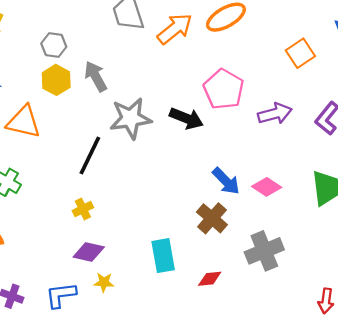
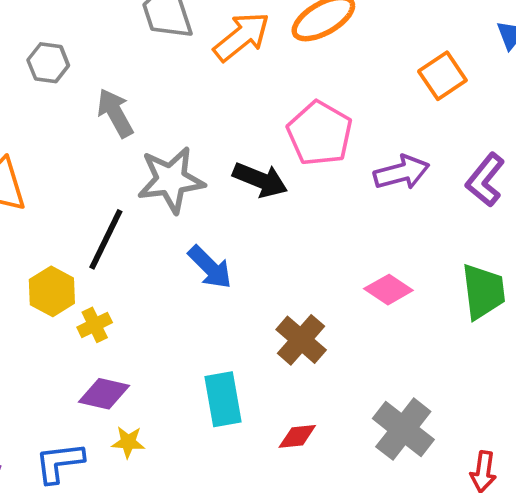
yellow hexagon: (56, 80) -> (52, 291), moved
blue arrow: (226, 181) -> (210, 267), moved
gray cross: (264, 251) -> (403, 429), moved, turned -30

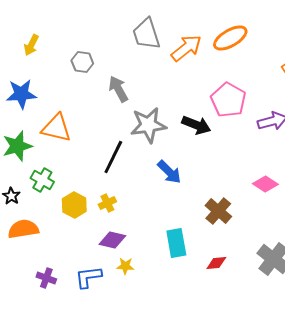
yellow hexagon: (52, 291) -> (74, 205), moved

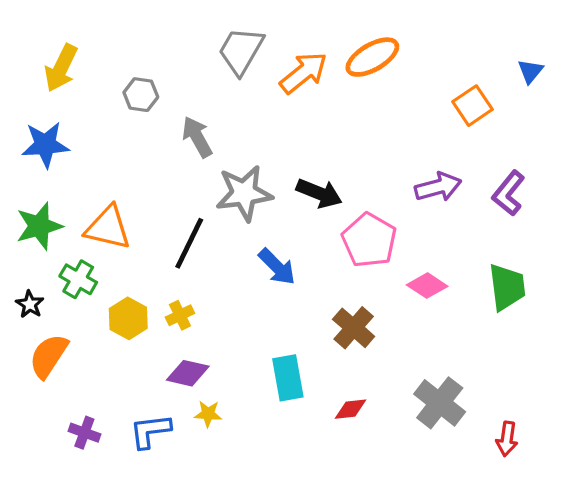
gray trapezoid: (146, 34) -> (241, 51), turned 48
yellow arrow: (31, 45) -> (61, 68), size x1.4
pink pentagon: (228, 100) -> (369, 240), moved
orange triangle: (56, 128) -> (108, 228), moved
orange semicircle: (23, 229) -> (48, 356), turned -48

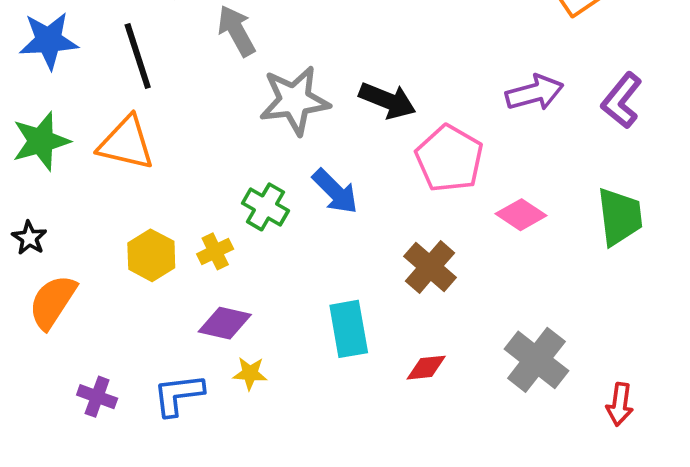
black line: (189, 243) -> (138, 56), moved, turned -44
green cross: (78, 279) -> (265, 207), moved

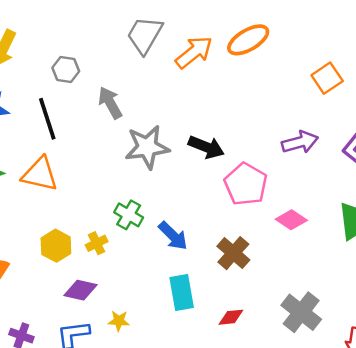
blue arrow: (335, 191) -> (173, 236), moved
purple diamond: (225, 323) -> (81, 290), moved

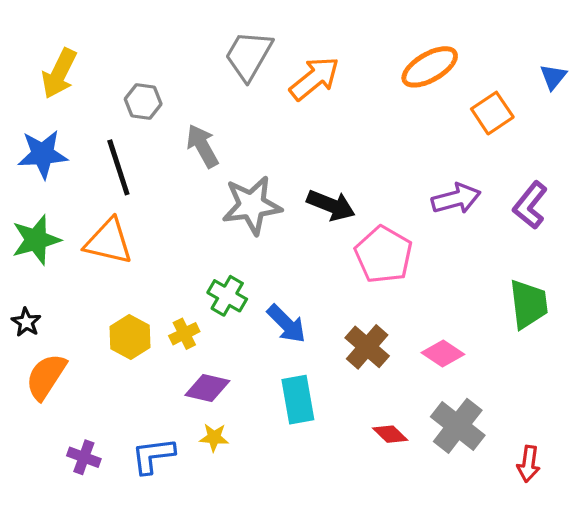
orange ellipse: (248, 40) -> (430, 67), moved
pink diamond: (291, 220) -> (443, 353), moved
purple diamond: (81, 290) -> (207, 388), moved
red diamond: (231, 317) -> (390, 434), moved, turned 50

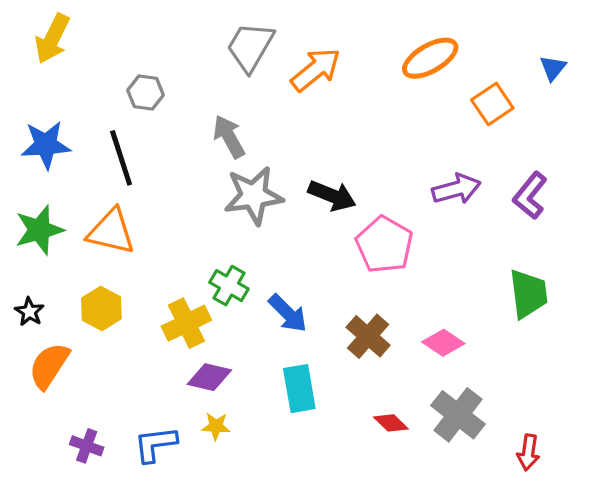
yellow arrow: (59, 74) -> (52, 39), moved
gray arrow: (202, 146) -> (229, 137), moved
yellow cross: (184, 334) -> (186, 323), size x1.6
yellow hexagon: (130, 337) -> (101, 308), moved

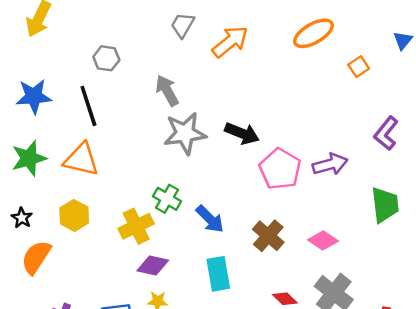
gray trapezoid: (250, 47) -> (183, 25), size x0.7
orange square: (492, 104) -> (359, 67), size x0.7
purple arrow: (456, 189) -> (330, 164), moved

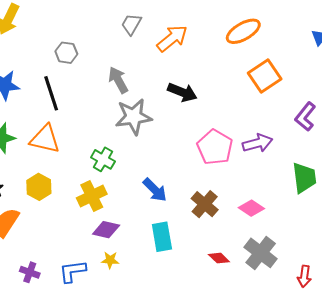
orange square: (359, 67) -> (265, 76), moved, size x1.8
black arrow: (242, 133) -> (182, 92), moved
green cross: (167, 199) -> (103, 159), moved

